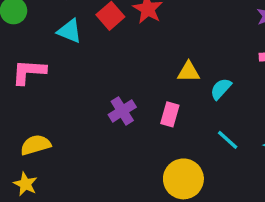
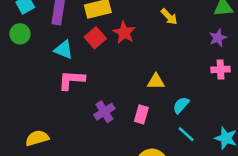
pink L-shape: (29, 72) -> (71, 80), moved
cyan semicircle: (221, 89) -> (181, 105), moved

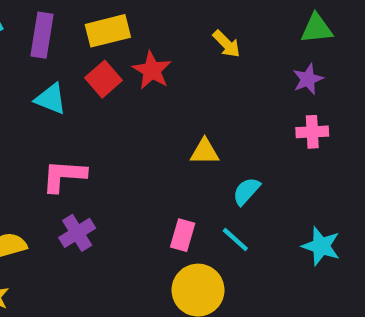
pink L-shape: (71, 80) -> (64, 176), moved
purple cross: (104, 112) -> (77, 233), moved
pink rectangle: (141, 114) -> (183, 235), moved
cyan line: (186, 134) -> (235, 240), moved

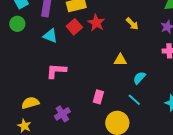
yellow arrow: (227, 44) -> (132, 24), moved
purple cross: (77, 233) -> (62, 114), moved
pink rectangle: (183, 235) -> (98, 97), moved

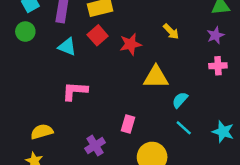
red star: (96, 23) -> (131, 44), moved, turned 30
yellow triangle: (120, 60) -> (156, 77), size x1.5
cyan line: (134, 100) -> (184, 128), moved
purple cross: (62, 114) -> (95, 146), moved

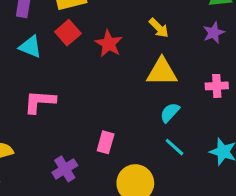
red star: (131, 44) -> (109, 44), turned -30
pink cross: (218, 66) -> (217, 86), moved
yellow triangle: (156, 77) -> (162, 72), moved

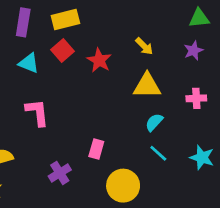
pink L-shape: (40, 102) -> (37, 112), turned 80

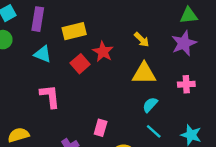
yellow rectangle: (65, 20) -> (74, 31), moved
red square: (63, 51) -> (80, 64), moved
purple star: (193, 51) -> (184, 43), size x1.5

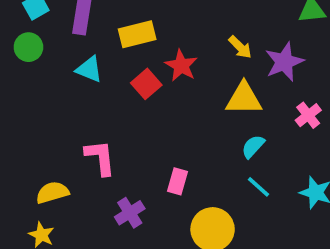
purple star: (184, 43) -> (284, 62), moved
pink cross: (186, 84) -> (308, 115), turned -35
pink L-shape: (50, 96) -> (100, 158), moved

